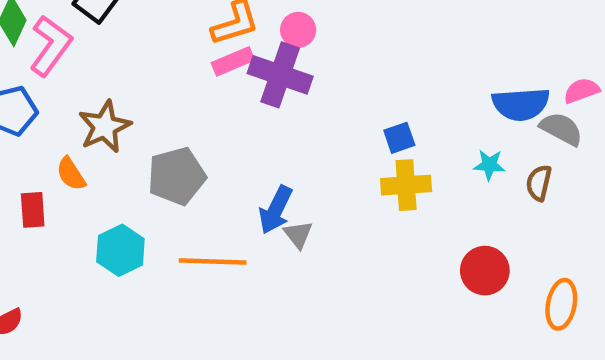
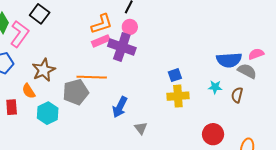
gray triangle: (298, 235) -> (141, 128), moved
cyan hexagon: (120, 250) -> (48, 113), moved
orange line: (213, 262) -> (92, 77), moved

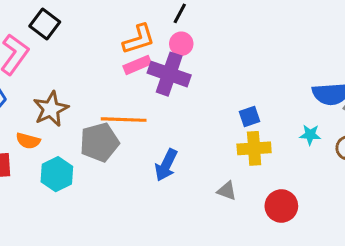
orange semicircle: (29, 91) -> (28, 141), turned -42
gray triangle: (141, 128) -> (227, 191), moved, turned -32
red circle: (213, 134) -> (281, 206), moved

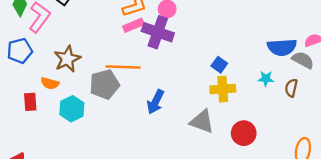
blue square: (250, 117) -> (219, 65), turned -35
gray triangle: (227, 191) -> (202, 122), size x1.6

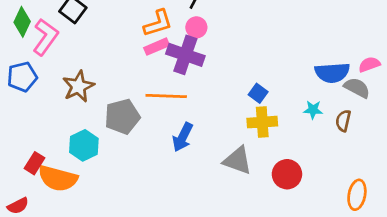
orange line: (123, 67) -> (166, 96), moved
orange semicircle: (50, 83) -> (58, 178), moved, size x1.8
red rectangle: (30, 102) -> (34, 163), moved, turned 36

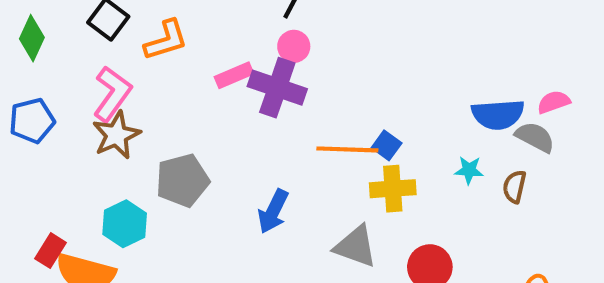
orange L-shape: (158, 23) -> (166, 40), moved
pink L-shape: (45, 37) -> (112, 94), moved
orange line: (166, 96) -> (347, 149), moved

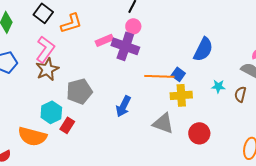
blue semicircle: (498, 114) -> (203, 49), moved, turned -60
red rectangle: (50, 251) -> (67, 125), moved

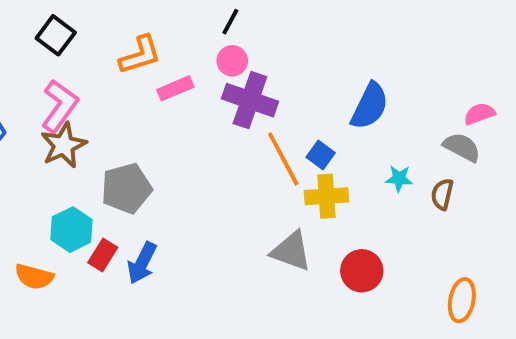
orange L-shape: (71, 23) -> (140, 55), moved
purple cross: (125, 46) -> (250, 100), moved
orange line: (159, 76) -> (283, 159), turned 60
blue arrow: (123, 106) -> (142, 263), moved
orange semicircle: (32, 136) -> (34, 277), size x0.7

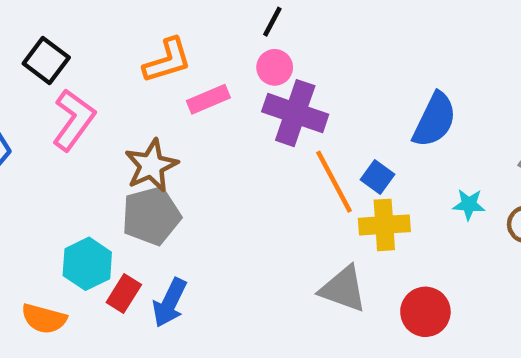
black square: (56, 35) -> (46, 60), moved
brown star: (64, 145) -> (151, 166), moved

